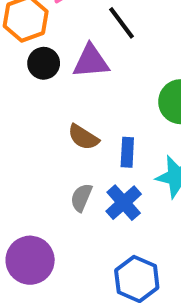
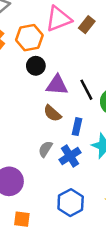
black line: (122, 23) -> (86, 90), moved
purple triangle: (91, 61) -> (57, 85), moved

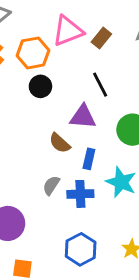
purple triangle: (57, 85) -> (83, 117), moved
black line: (86, 90) -> (100, 85), moved
blue cross: (70, 156) -> (80, 194), turned 30

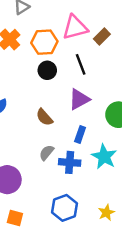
black line: (100, 85) -> (81, 64), moved
purple triangle: (83, 117) -> (79, 99), turned -40
brown semicircle: (60, 143) -> (44, 117), moved

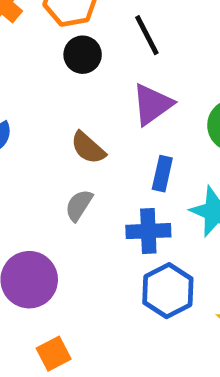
gray semicircle: (47, 153) -> (79, 205), moved
blue hexagon: (65, 208) -> (168, 291), moved
orange square: (15, 218) -> (54, 354), turned -35

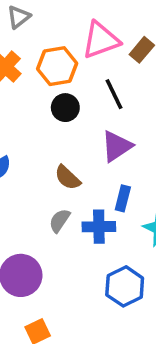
blue cross: (148, 231) -> (99, 227), moved

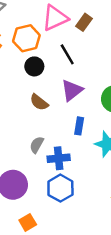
brown semicircle: (68, 178) -> (39, 102), moved
blue cross: (99, 227) -> (59, 158), moved
blue hexagon: (125, 286) -> (60, 188), moved

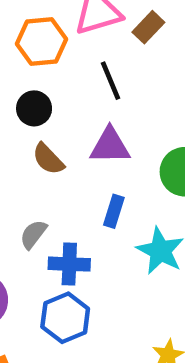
black circle: (34, 66) -> (34, 108), moved
purple triangle: (72, 90) -> (110, 146), turned 30

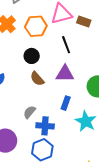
brown rectangle: (148, 27) -> (84, 21), turned 64

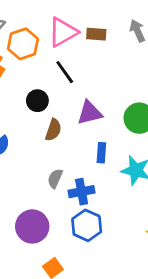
orange hexagon: (36, 26) -> (23, 44), moved
black line: (66, 45) -> (65, 72), moved
brown semicircle: (37, 79) -> (53, 130), turned -105

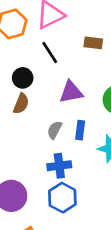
brown rectangle: (96, 34) -> (93, 43), moved
brown semicircle: (53, 130) -> (21, 104), moved
gray semicircle: (55, 178) -> (55, 130), moved

